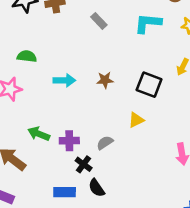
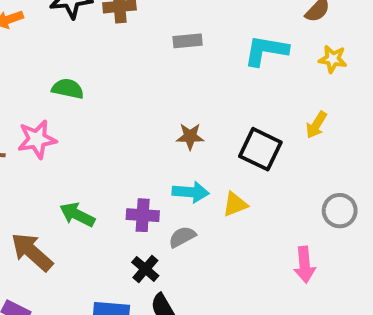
gray rectangle: (99, 21) -> (188, 41), turned -56
cyan arrow: (64, 80) -> (191, 192), moved
purple cross: (69, 141) -> (143, 215), moved

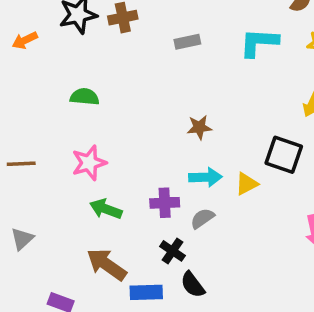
pink star: (37, 139) -> (89, 163), moved
black square: (260, 149) -> (284, 155), moved
brown arrow: (32, 252) -> (107, 264), moved

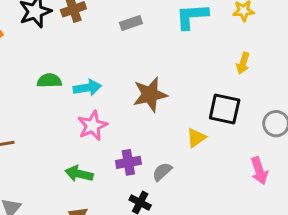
brown star: (199, 127) -> (150, 95), size x1.6
pink star: (89, 163) -> (93, 126), moved
cyan arrow: (205, 177) -> (87, 88), moved

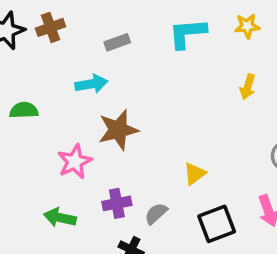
cyan arrow: (87, 88) -> (91, 84), moved
brown star: (150, 95) -> (118, 130), moved
black square: (225, 109) -> (217, 224), moved, turned -32

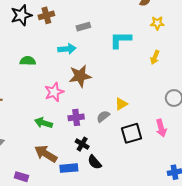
cyan L-shape: (187, 33) -> (120, 40), moved
gray semicircle: (156, 214) -> (103, 116), moved

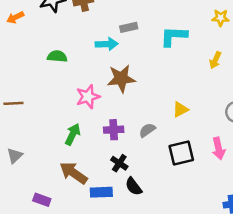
gray rectangle: (83, 27) -> (129, 27), moved
yellow triangle: (121, 104) -> (180, 110), moved
green arrow: (43, 123) -> (73, 134), turned 96

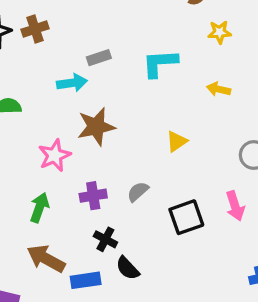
yellow arrow: (215, 60) -> (218, 89), turned 84
yellow triangle: (180, 110) -> (177, 141), moved

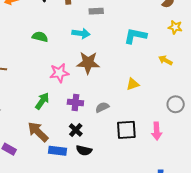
gray rectangle: (99, 58) -> (96, 11), moved
black semicircle: (128, 268) -> (84, 150), turned -49

